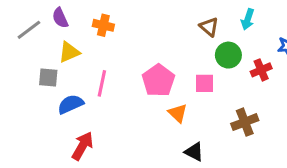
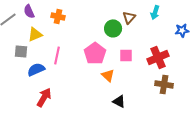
brown triangle: (209, 27) -> (129, 17), turned 32
green circle: (228, 55) -> (113, 28), moved
red cross: (261, 70) -> (158, 57), moved, size x1.5
brown cross: (245, 122) -> (164, 84), moved, turned 30

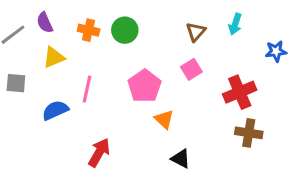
green circle: (113, 28) -> (125, 30), moved
gray square: (21, 51) -> (16, 83), moved
pink square: (126, 55) -> (191, 69), moved, turned -32
red arrow: (44, 97) -> (99, 153), moved

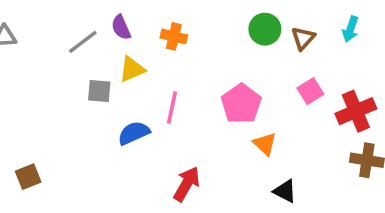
green circle: (125, 30) -> (265, 29), moved
pink square: (191, 69) -> (310, 91), moved
gray square: (16, 83) -> (99, 91), moved

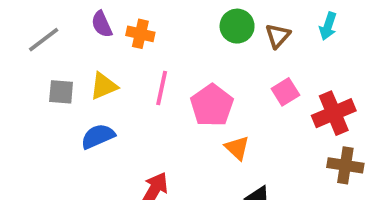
purple semicircle: (121, 27) -> (102, 24), moved
yellow triangle: (132, 69) -> (104, 86), moved
pink line: (172, 107) -> (162, 88), moved

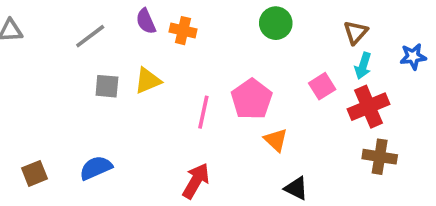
cyan arrow: (328, 26) -> (363, 66), moved
brown triangle: (278, 36) -> (356, 32), moved
pink line: (162, 88) -> (203, 112), moved
blue semicircle: (98, 136) -> (96, 168), moved

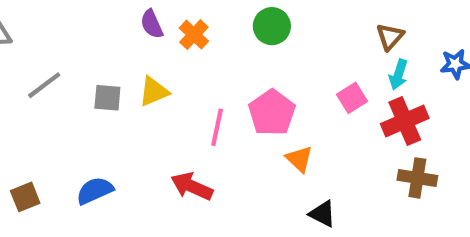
green circle: (276, 23) -> (272, 26), moved
orange cross: (183, 31) -> (194, 35), turned 30
gray line: (90, 36) -> (44, 85), moved
red arrow: (196, 181) -> (192, 186), moved, turned -96

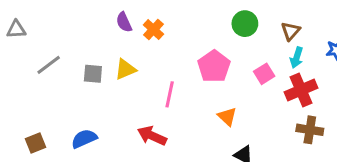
green circle: (272, 26) -> (245, 24), moved
pink pentagon: (272, 113) -> (214, 66), moved

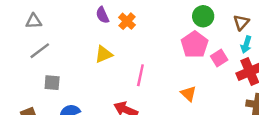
gray triangle: (16, 29) -> (34, 21), moved
pink pentagon: (214, 66) -> (195, 45), moved
gray square: (93, 74) -> (52, 83), moved

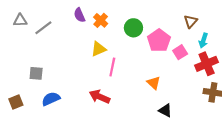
green circle: (203, 16) -> (133, 28), moved
brown triangle: (241, 22) -> (191, 21), moved
gray line: (40, 51) -> (43, 28), moved
yellow triangle: (104, 54) -> (99, 49), moved

